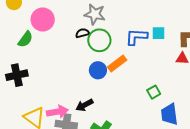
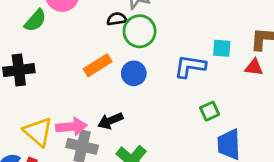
cyan square: (158, 33) -> (222, 48), moved
blue L-shape: (136, 37) -> (190, 66), moved
orange rectangle: (117, 64) -> (98, 65), moved

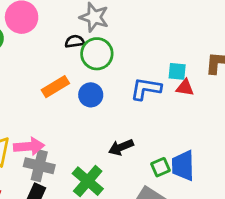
red triangle: (254, 67) -> (185, 88), moved
green square: (210, 111) -> (160, 167), moved
black arrow: (110, 121) -> (121, 147), moved

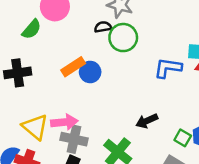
orange rectangle: (55, 87) -> (73, 67), moved
blue circle: (91, 95) -> (90, 72), moved
green square: (160, 167) -> (183, 138), turned -35

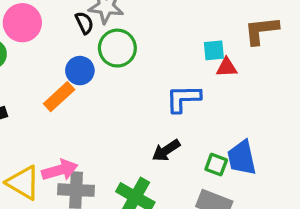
black semicircle: (103, 27) -> (84, 23), moved, turned 84
blue L-shape: (168, 68) -> (183, 99), moved
blue circle: (90, 72) -> (80, 71), moved

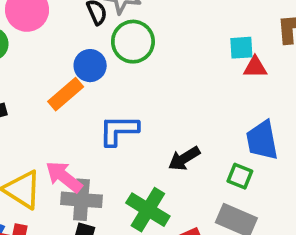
blue L-shape: (183, 99) -> (119, 130), moved
blue trapezoid: (242, 158) -> (262, 140), moved
pink arrow: (60, 170) -> (64, 177), turned -128

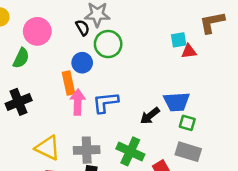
orange rectangle: (66, 94) -> (69, 83), turned -55
blue trapezoid: (262, 140) -> (177, 102), moved, turned -76
pink arrow: (64, 177) -> (78, 102), moved, turned 60

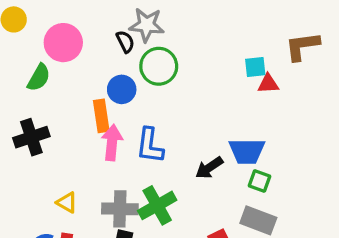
blue L-shape: (105, 102) -> (150, 146), turned -80
yellow triangle: (48, 148) -> (67, 202), size x0.6
green cross: (130, 151) -> (157, 205), moved, turned 32

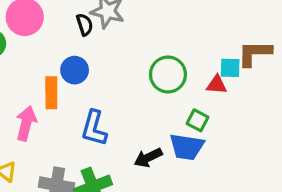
green circle: (159, 66) -> (168, 75), moved
cyan square: (255, 67) -> (230, 68), moved
pink arrow: (112, 143) -> (26, 123), moved
green square: (259, 181) -> (197, 120), moved

